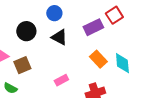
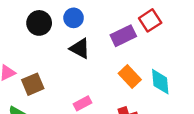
black circle: (26, 31) -> (39, 23), moved

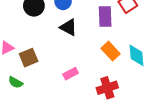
purple rectangle: (123, 36) -> (105, 17), turned -66

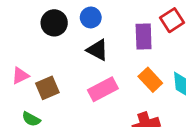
pink rectangle: (71, 74) -> (103, 89), moved, size x1.5

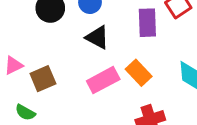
orange rectangle: (150, 80) -> (139, 73), moved

